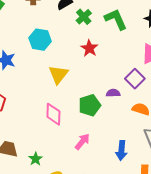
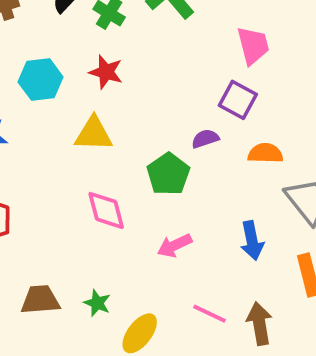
red star: (89, 48) -> (106, 72), moved
yellow triangle: (58, 74) -> (94, 134), turned -50
pink arrow: (82, 142) -> (175, 246), turned -138

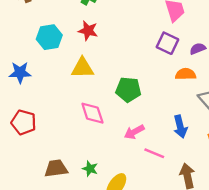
purple semicircle: (205, 139) -> (198, 49), moved
green pentagon: (168, 174) -> (128, 90), turned -30
pink line: (210, 314) -> (154, 153), moved

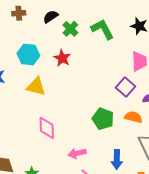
yellow triangle: (83, 68) -> (36, 86), moved
green pentagon: (128, 90) -> (103, 119), moved

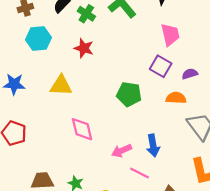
cyan hexagon: (28, 54) -> (38, 39), moved
green pentagon: (103, 119) -> (129, 94), moved
blue arrow: (117, 159) -> (153, 146), moved

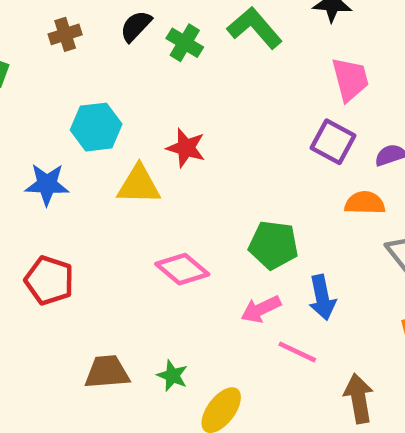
cyan hexagon: (38, 39) -> (96, 127), moved
red star: (84, 48) -> (186, 148), moved
green pentagon: (129, 94) -> (273, 245), moved
pink diamond: (82, 129) -> (182, 269), turned -35

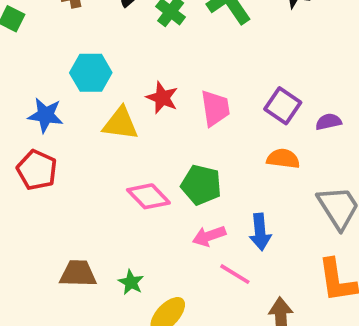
pink trapezoid: (350, 79) -> (215, 108), moved
orange semicircle: (365, 203) -> (283, 159), moved
green pentagon: (273, 245) -> (201, 185), moved
red pentagon: (49, 280) -> (37, 170), moved

